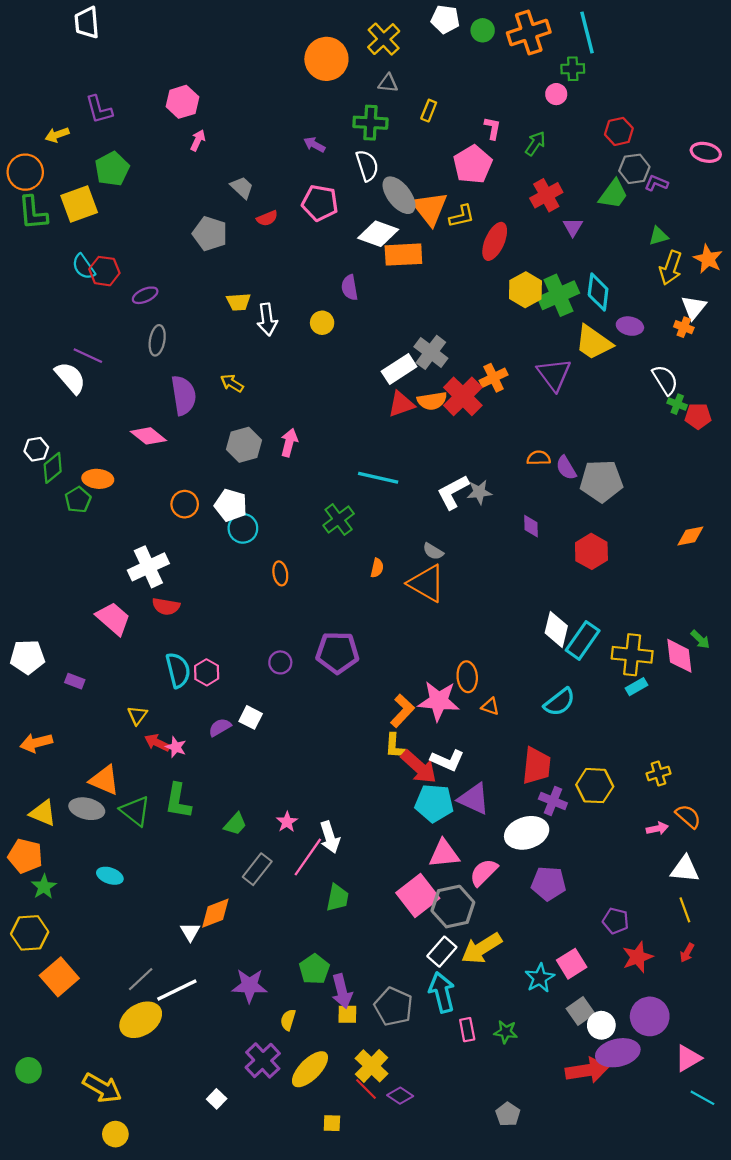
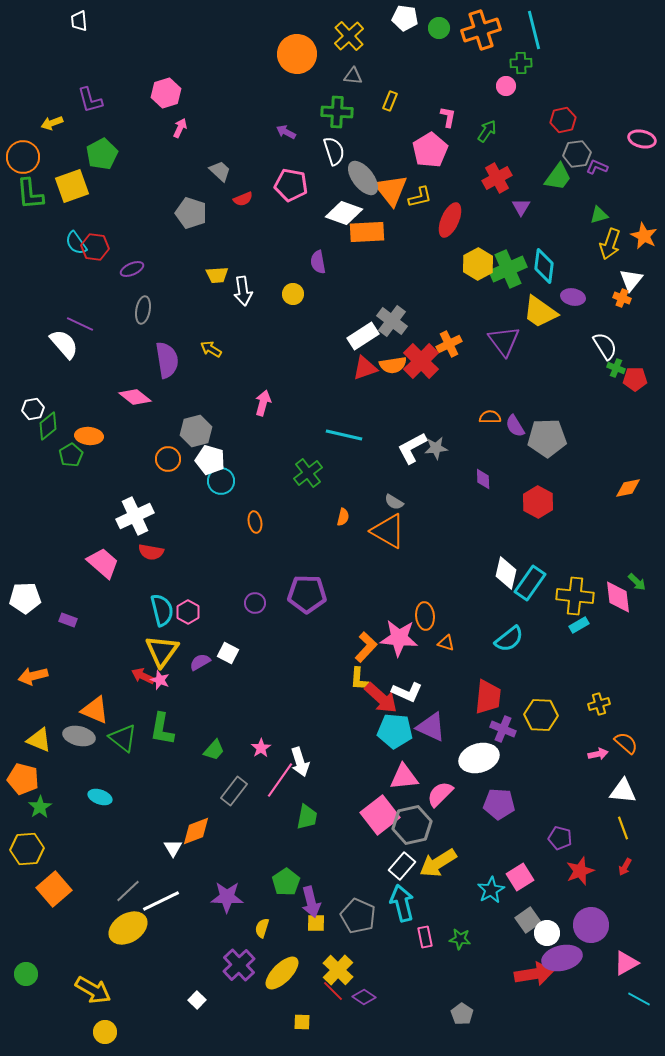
white trapezoid: (87, 23) -> (79, 21), size x0.7
gray hexagon: (244, 445) -> (196, 431), moved
yellow triangle: (137, 715) -> (162, 651), moved, size x1.8

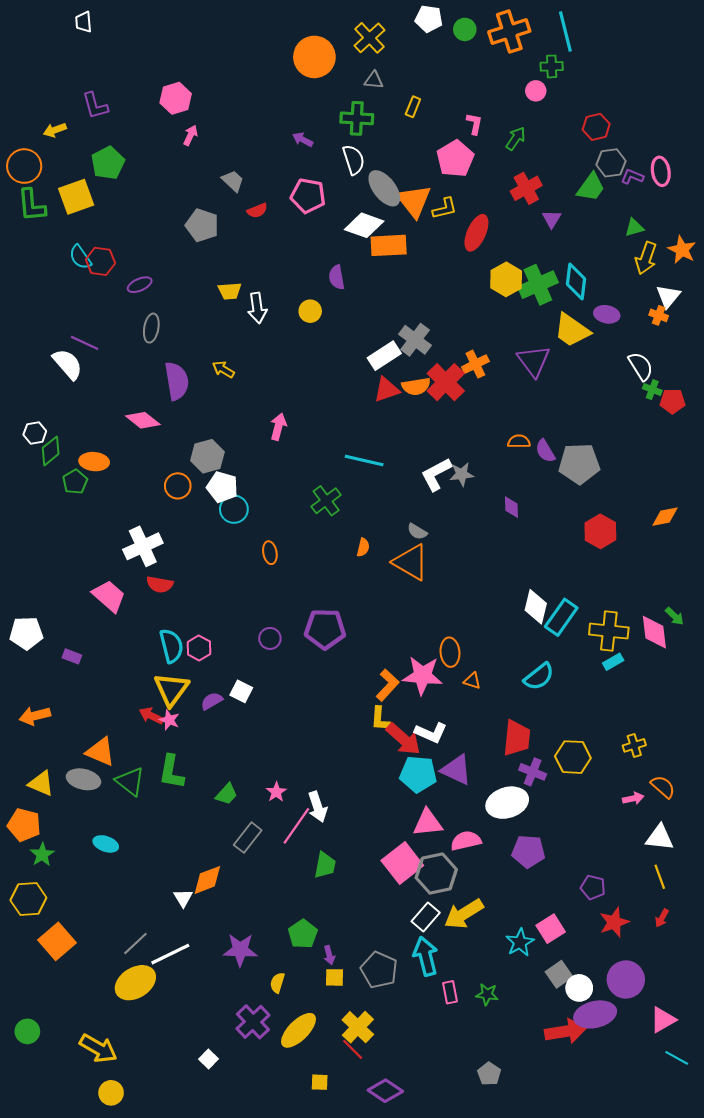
pink ellipse: (642, 139) -> (661, 171), moved, turned 68
red hexagon: (538, 502) -> (600, 531), moved
pink semicircle: (440, 794) -> (466, 841), turned 32
purple arrow: (311, 902) -> (329, 955), size x0.6
purple diamond: (364, 997) -> (385, 1091), moved, size x1.4

